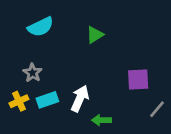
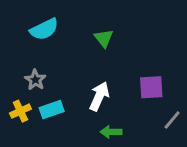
green triangle: (95, 35) -> (104, 38), turned -36
white arrow: (80, 99) -> (99, 96), moved

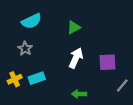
green triangle: (104, 38) -> (74, 27), turned 40
gray star: (35, 80) -> (25, 49), moved
white arrow: (99, 96) -> (76, 58), moved

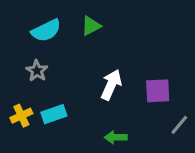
green triangle: (74, 27) -> (91, 26), moved

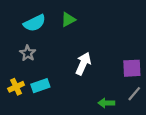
purple square: (158, 91) -> (132, 68), moved
green arrow: (116, 137) -> (106, 103), moved

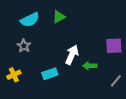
purple square: (132, 68) -> (114, 46), moved
cyan rectangle: (40, 86) -> (50, 74), moved
green arrow: (106, 103) -> (90, 66), moved

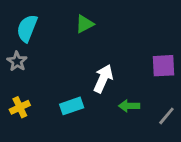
cyan semicircle: (30, 20) -> (27, 28), moved, turned 138
gray star: (24, 46) -> (17, 61), moved
green arrow: (90, 66) -> (129, 106), moved

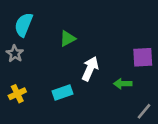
green triangle: (85, 24) -> (68, 38), moved
green arrow: (129, 106) -> (123, 84), moved
gray line: (166, 116) -> (144, 111), moved

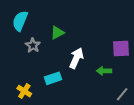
gray star: (15, 54) -> (33, 45), moved
yellow cross: (17, 94) -> (24, 91), moved, turned -32

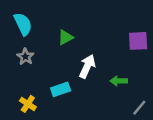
cyan semicircle: (20, 21) -> (23, 24), turned 132
gray star: (33, 45) -> (25, 57), moved
purple square: (121, 49) -> (138, 41), moved

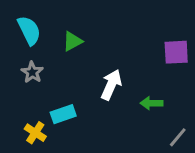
green triangle: (65, 37) -> (72, 41), moved
cyan rectangle: (61, 89) -> (63, 114), moved

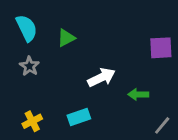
white arrow: (111, 85) -> (101, 77), turned 40
cyan rectangle: (63, 114) -> (79, 117), moved
yellow cross: (35, 133) -> (32, 121), turned 30

